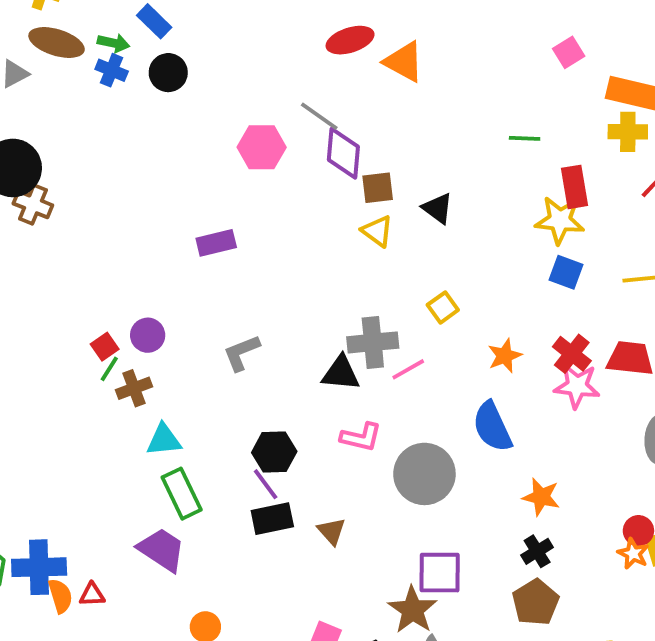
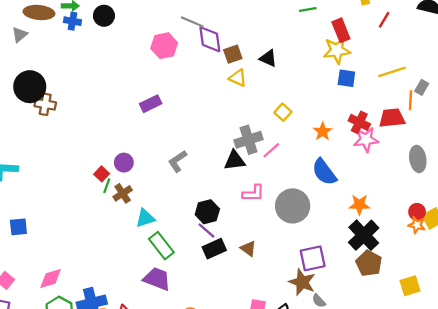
black cross: (537, 551) -> (364, 235), size x1.8

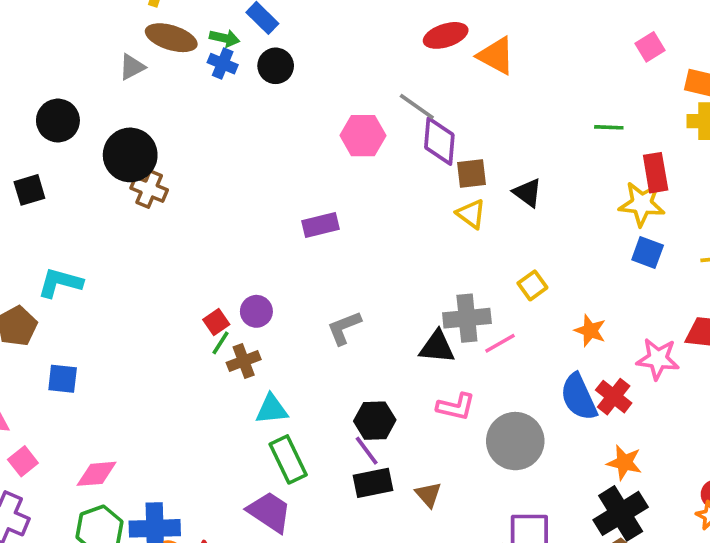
red cross: (359, 122) -> (614, 397), moved
orange star: (323, 131) -> (590, 331), turned -30

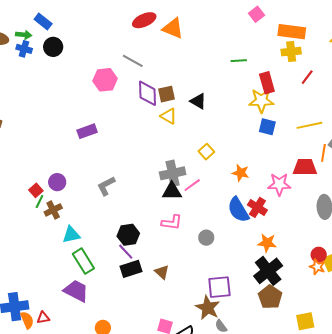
purple diamond: (439, 141) -> (147, 93), moved
black triangle: (437, 347) -> (172, 191), moved
gray circle: (515, 441) -> (206, 238), size x0.5

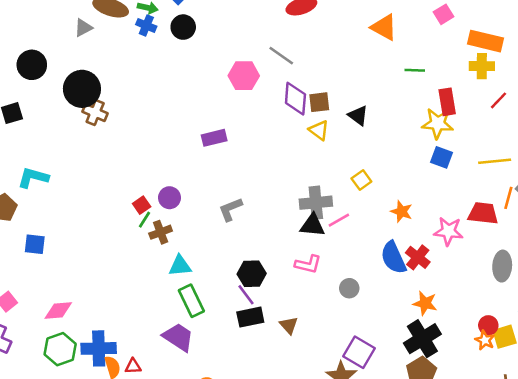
orange triangle: (173, 28) -> (384, 27), moved
purple square: (219, 287) -> (359, 352), turned 30

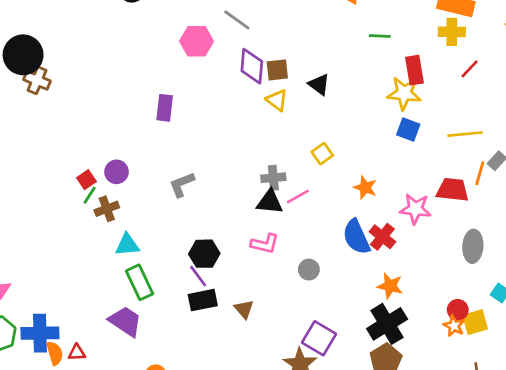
purple rectangle: (214, 138) -> (165, 108), turned -70
gray cross: (316, 203) -> (273, 178), size x0.7

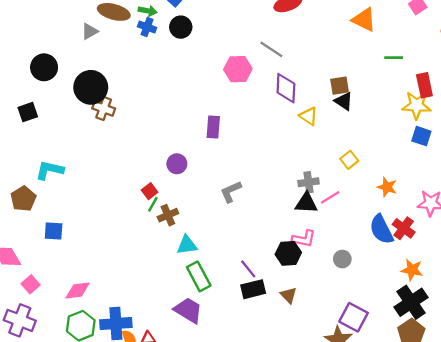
brown square: (277, 70) -> (340, 86), moved
purple circle: (116, 172) -> (177, 164), moved
black hexagon: (204, 254) -> (288, 253), moved

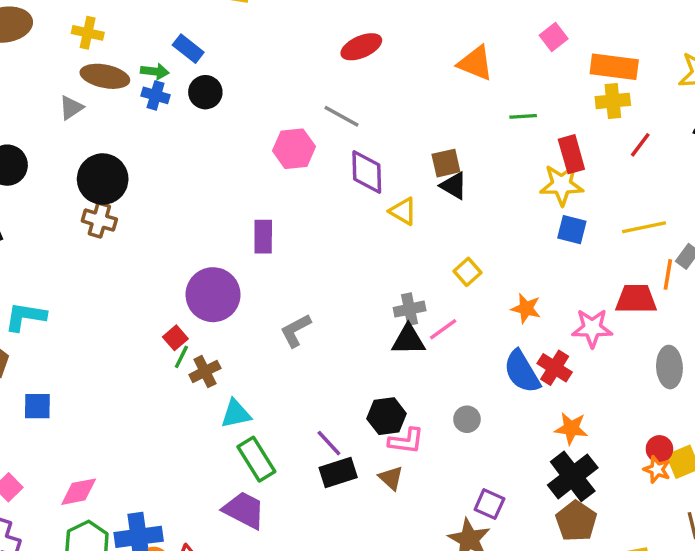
black circle: (91, 87) -> (103, 179), moved
purple circle: (177, 164) -> (213, 295), size x1.8
pink L-shape: (304, 239) -> (406, 441), moved
purple square: (354, 317) -> (489, 504), size x0.7

